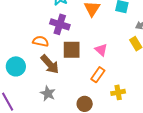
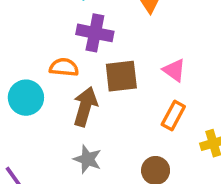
brown arrow: (50, 64) -> (85, 107), turned -115
cyan circle: (16, 66) -> (26, 98), moved

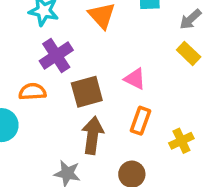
purple cross: (95, 33) -> (56, 55), turned -36
brown arrow: (85, 107) -> (93, 135), moved

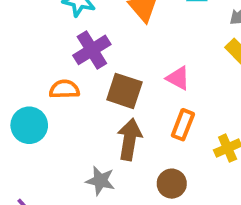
brown square: (87, 92) -> (124, 91), turned 32

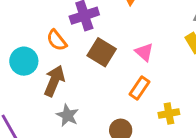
orange semicircle: (64, 89) -> (57, 40), turned -140
brown arrow: (130, 139) -> (54, 81), moved

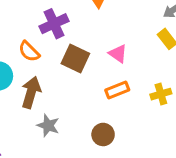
orange rectangle: (140, 88) -> (117, 90), turned 40
yellow cross: (169, 113) -> (161, 94), moved

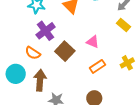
brown square: (75, 58) -> (65, 51), turned 30

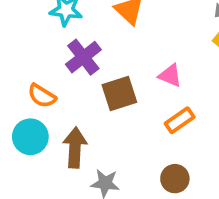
brown square: (65, 51) -> (119, 94), turned 30
orange semicircle: (33, 53) -> (42, 96), moved

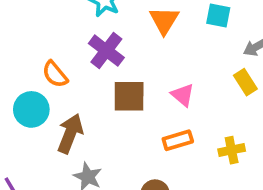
purple cross: (83, 57) -> (106, 51), turned -33

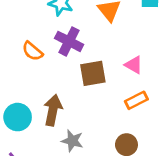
orange semicircle: (55, 74) -> (32, 51), moved
cyan circle: (31, 109) -> (18, 117), moved

